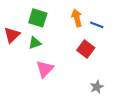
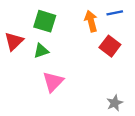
blue line: (97, 25) -> (115, 13), moved, turned -32
red square: (86, 49) -> (110, 46), moved

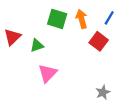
blue line: (115, 13) -> (109, 18), moved, turned -48
green square: (45, 21) -> (57, 19), moved

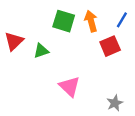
red square: (99, 41) -> (110, 46), turned 30
pink triangle: (48, 73) -> (70, 86), moved, turned -30

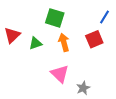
orange arrow: (91, 21) -> (64, 42), moved
gray star: (115, 103) -> (83, 88), moved

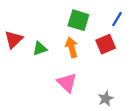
green square: (55, 18) -> (78, 20), moved
gray star: (83, 88) -> (106, 99), moved

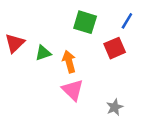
orange arrow: (72, 47) -> (69, 62), moved

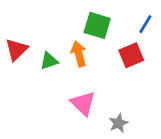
orange arrow: (69, 62) -> (79, 54), moved
gray star: (115, 107) -> (118, 123), moved

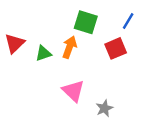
orange arrow: (79, 54) -> (70, 47), turned 35

